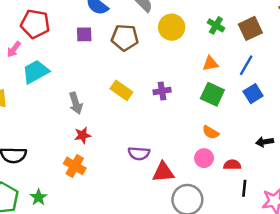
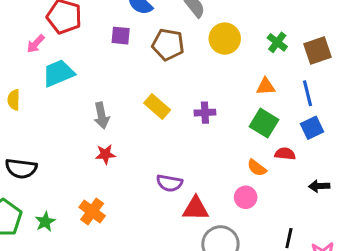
blue line: (246, 65) -> (308, 93), turned -50
red semicircle: (232, 165) -> (285, 154), moved
orange cross: (75, 166) -> (92, 211), moved

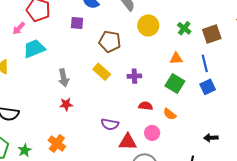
brown pentagon: (168, 45) -> (110, 42), moved
red semicircle: (285, 154) -> (146, 106), moved
black arrow: (319, 186) -> (211, 138), moved
pink circle: (246, 197) -> (152, 133), moved

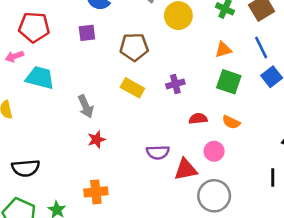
pink arrow: (19, 28) -> (14, 56), turned 40
cyan trapezoid: (34, 49) -> (40, 78), turned 50
orange cross: (57, 143) -> (96, 192), turned -30

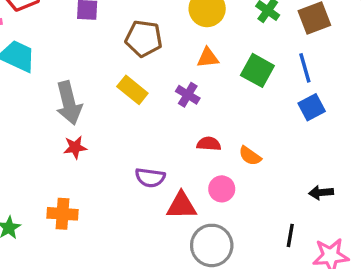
orange triangle: (223, 50) -> (208, 58), moved
green square: (229, 82) -> (257, 70), moved
purple cross: (175, 84) -> (188, 95), turned 36
gray arrow: (86, 106) -> (69, 103), size x1.4

